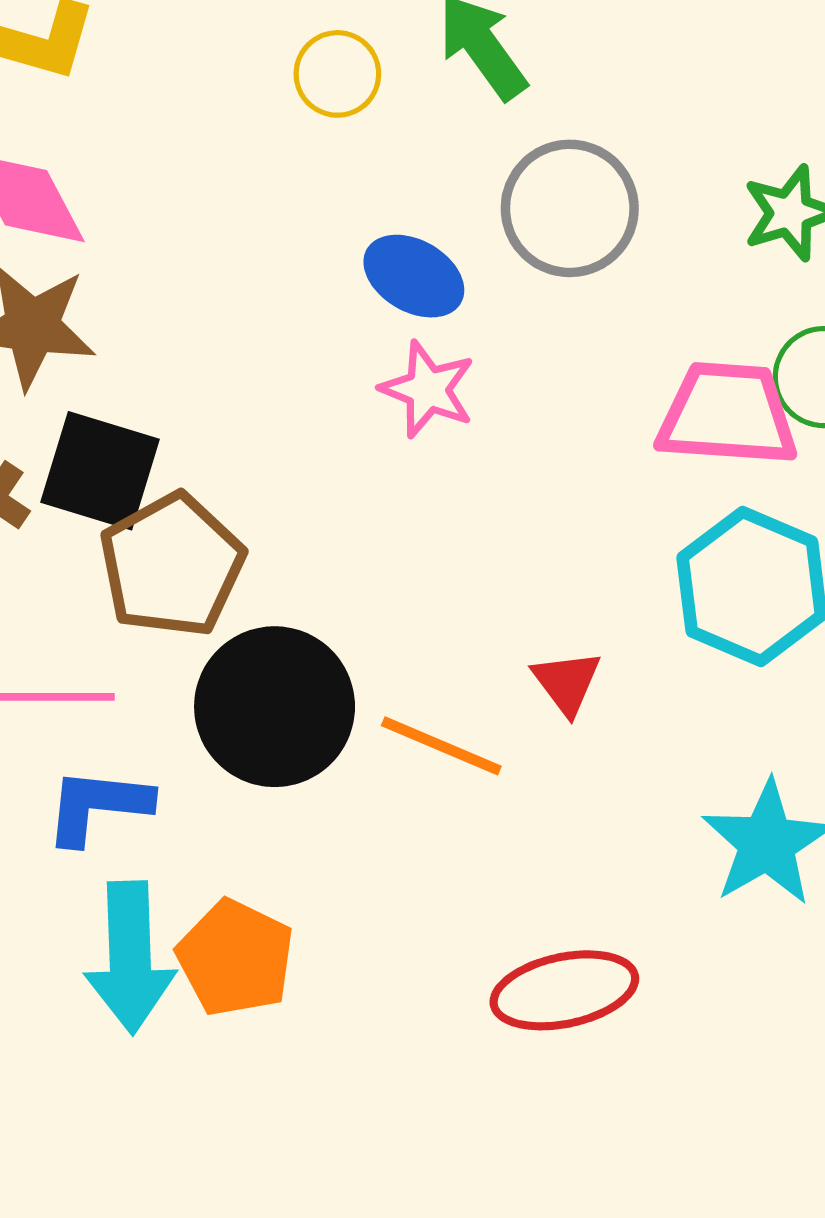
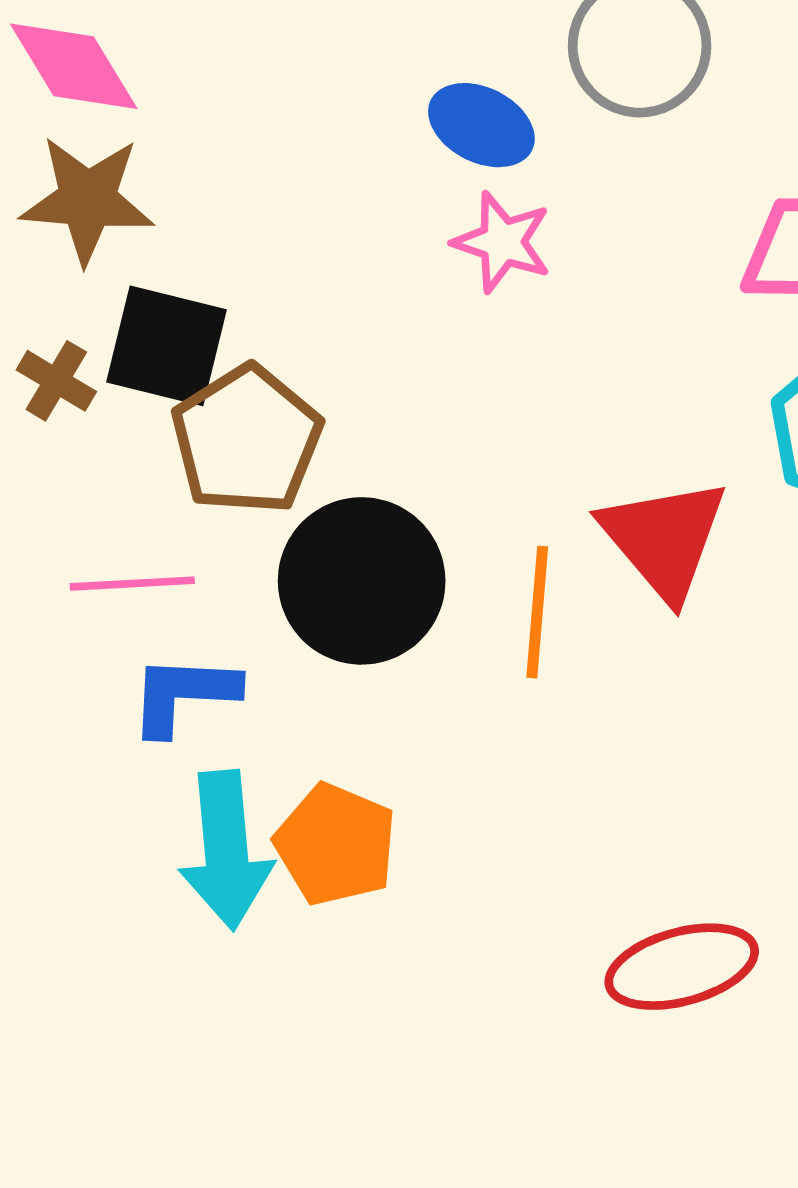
red triangle: (567, 682) -> (664, 539), size x1.8
orange line: (441, 746) -> (537, 612), turned 75
red ellipse: (564, 990) -> (682, 967), moved

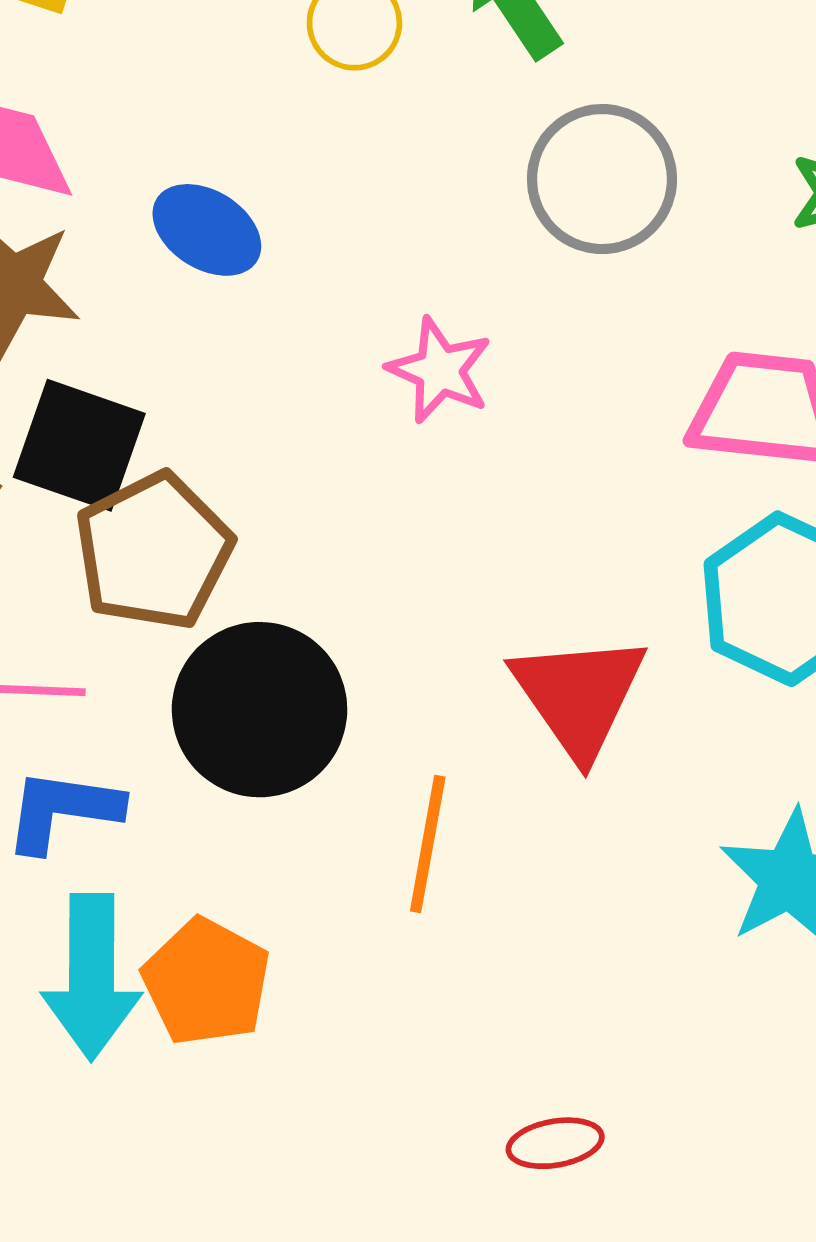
blue ellipse: (481, 125) -> (207, 230), moved
orange line: (537, 612) -> (428, 844), moved
red ellipse: (682, 967) -> (555, 1143), size x0.6

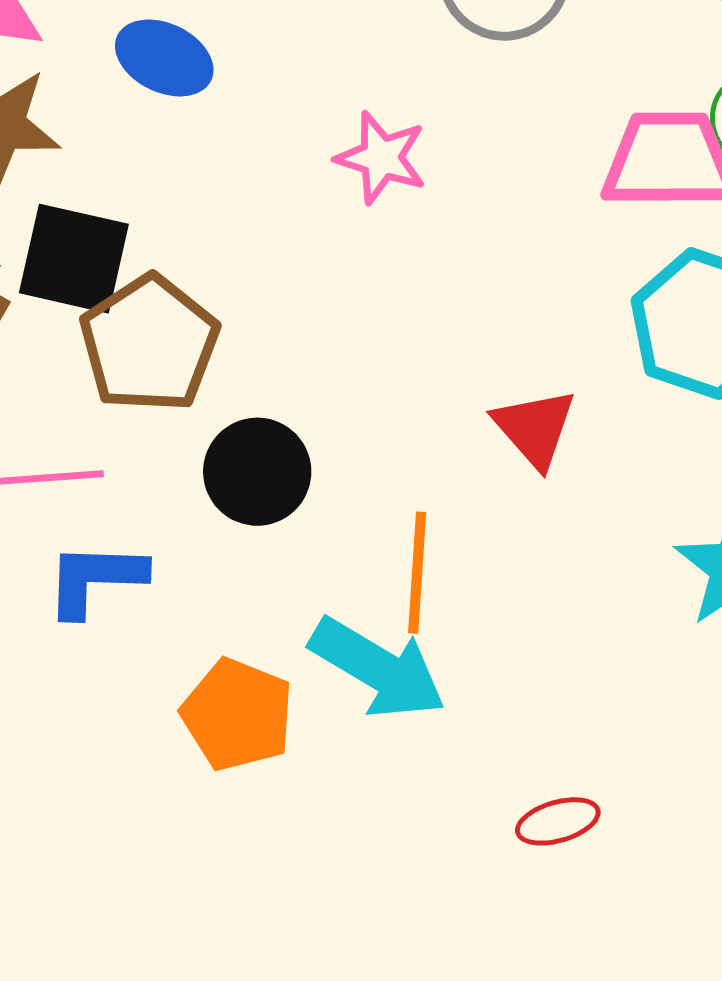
red triangle: (579, 695) -> (535, 428), size x0.7
black circle: (260, 710) -> (257, 472), size x0.7
cyan arrow: (92, 977) -> (378, 668), moved, turned -53

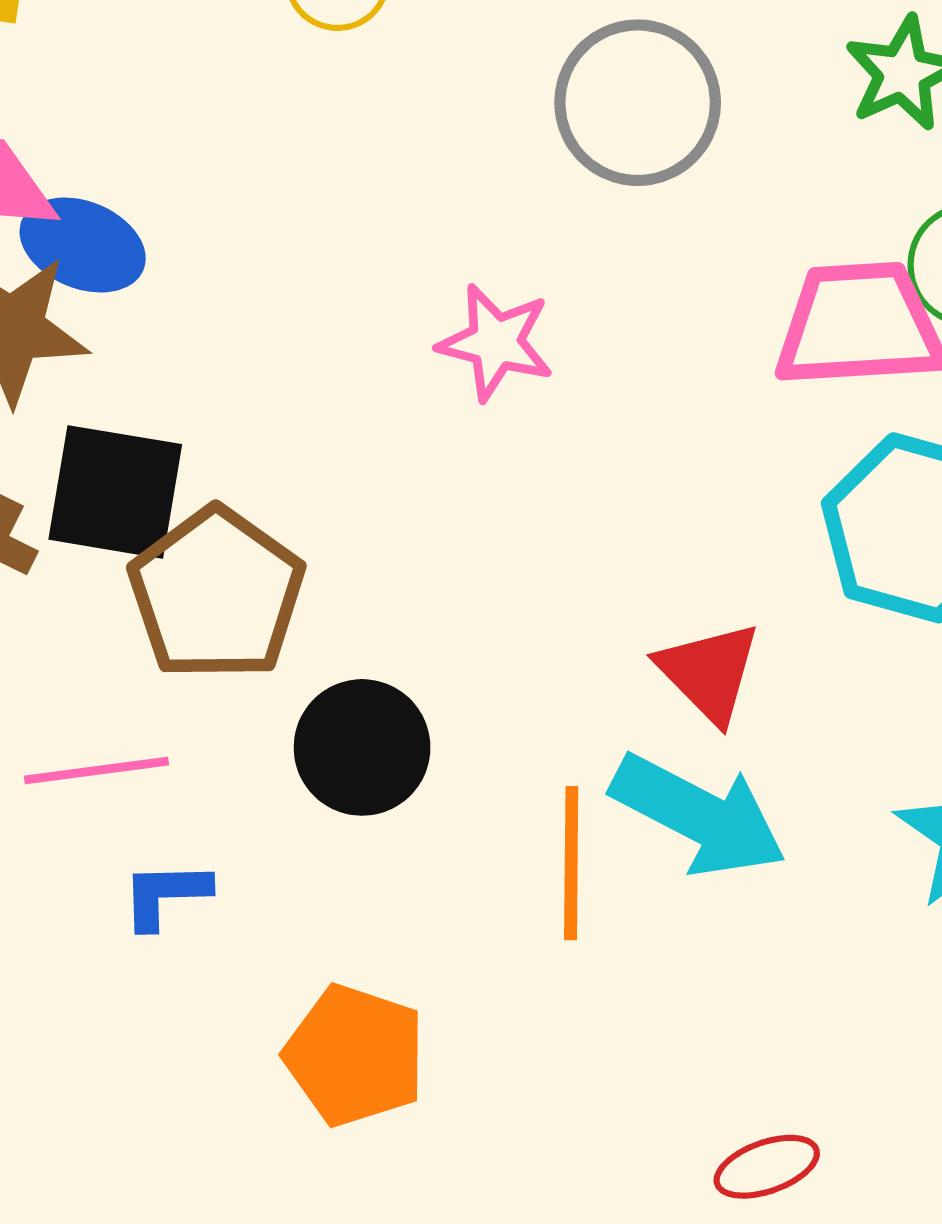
blue ellipse: (164, 58) -> (83, 245), moved
blue L-shape: (95, 579) -> (165, 895), size x0.7
cyan arrow: (378, 668) -> (699, 815), moved

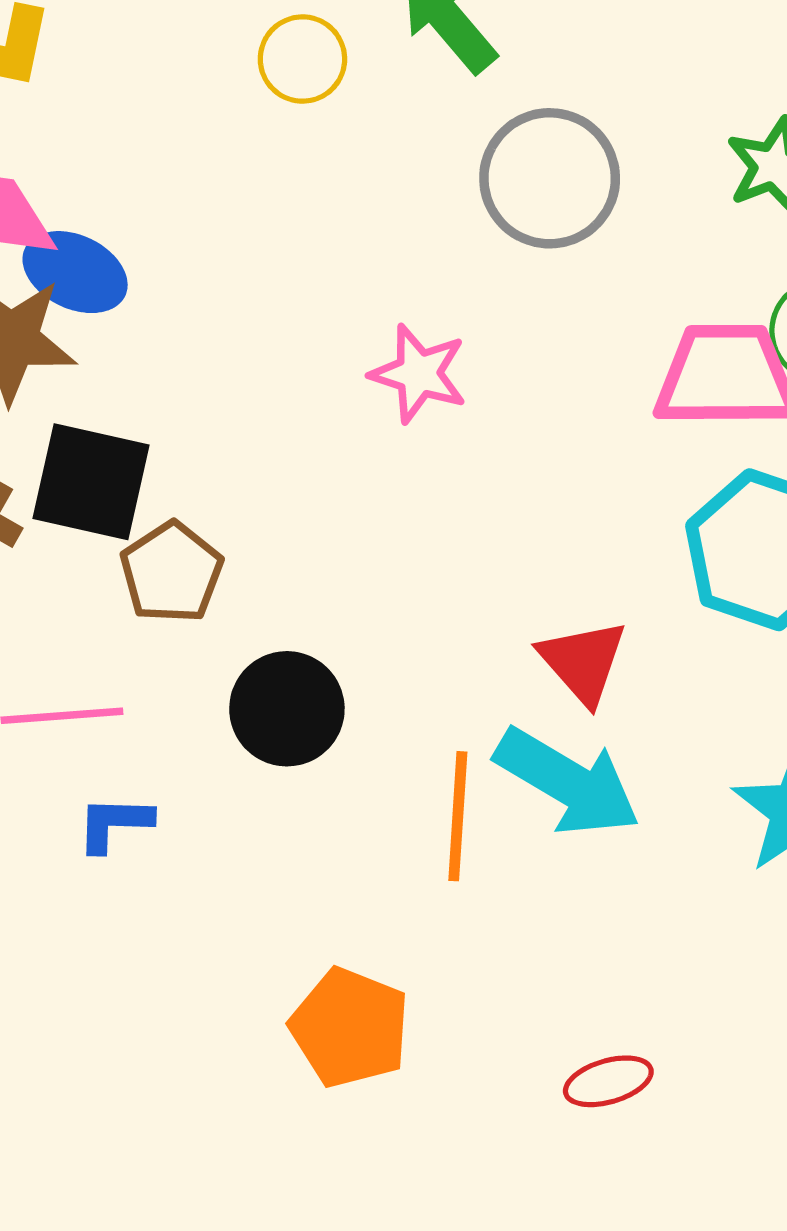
brown pentagon: (216, 594) -> (171, 572), size x0.7
orange pentagon: (355, 1055) -> (350, 1028), moved

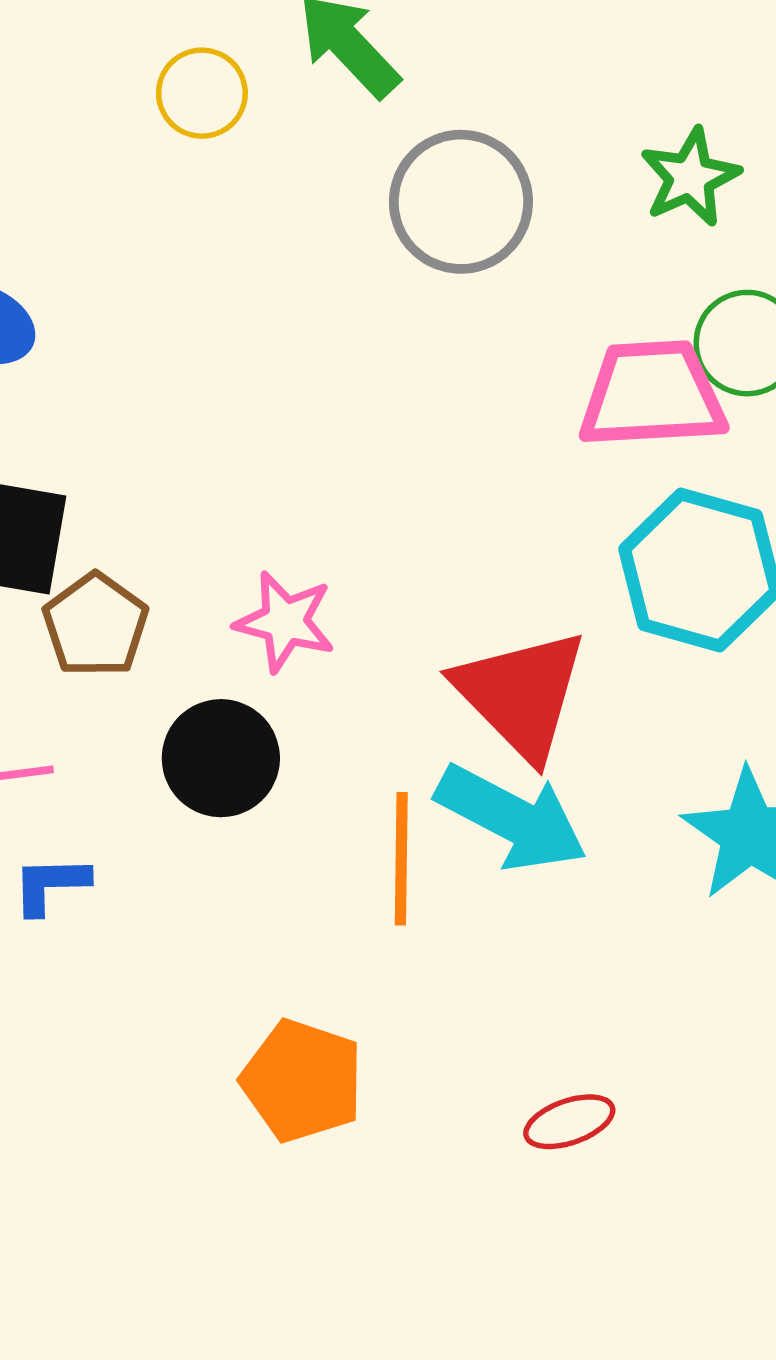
pink star: (419, 374) -> (285, 622), moved
red triangle: (583, 662) -> (521, 694), size x1.5

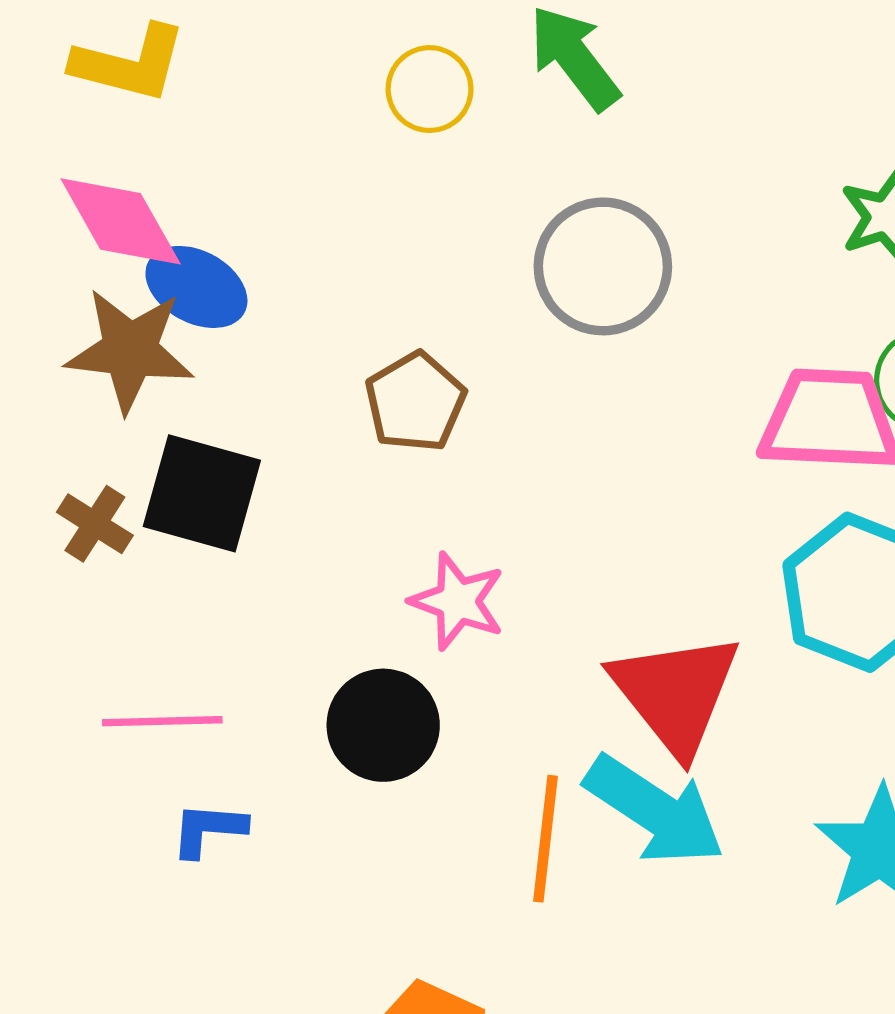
gray circle: (461, 202) -> (603, 266), moved
brown pentagon: (96, 625) -> (415, 402), moved

